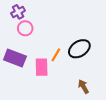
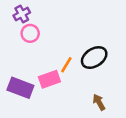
purple rectangle: (15, 58) -> (20, 88), moved
pink rectangle: (42, 67) -> (49, 79), turned 72

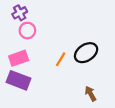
pink rectangle: (49, 79) -> (19, 58), moved

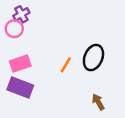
pink circle: (27, 31) -> (14, 29), moved
black ellipse: (86, 53) -> (93, 58), turned -35

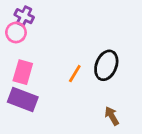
purple cross: (21, 14) -> (24, 16), turned -35
pink rectangle: (20, 64) -> (23, 72), turned -55

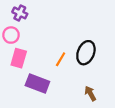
pink circle: (16, 32) -> (11, 35), moved
purple rectangle: (23, 100) -> (37, 83), moved

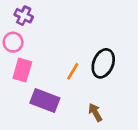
brown arrow: (90, 93) -> (95, 112), moved

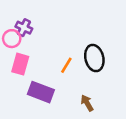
purple cross: (24, 16) -> (24, 28), moved
black ellipse: (103, 63) -> (94, 58), turned -35

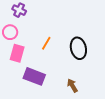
purple cross: (24, 28) -> (19, 10), moved
orange line: (66, 65) -> (46, 43), moved

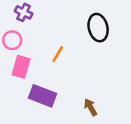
black ellipse: (78, 48) -> (98, 28), moved

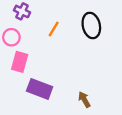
orange line: (58, 54) -> (54, 29), moved

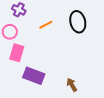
orange line: (54, 29) -> (46, 25), turned 32

